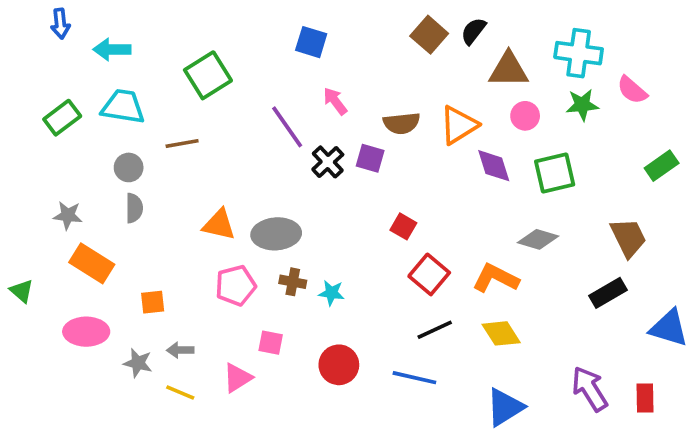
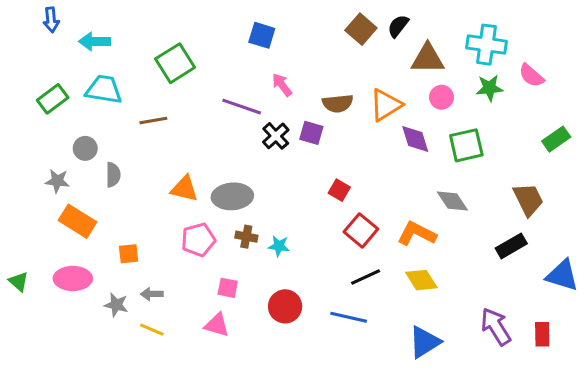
purple line: (287, 127) -> (242, 107), turned -36
gray circle: (129, 167) -> (85, 148), moved
gray diamond: (538, 239) -> (452, 201), turned 40
green triangle: (22, 291) -> (19, 282), moved
pink triangle: (237, 378) -> (217, 325), moved, turned 48

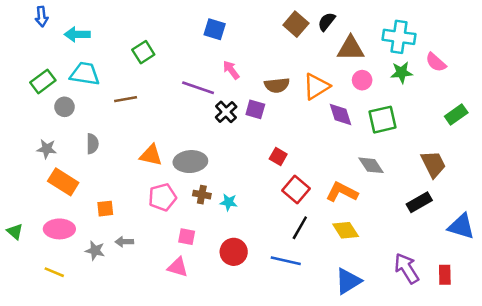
green square: (175, 63) -> (143, 52), size x0.7
gray circle: (85, 148) -> (64, 107), moved
black line: (366, 277) -> (300, 228), turned -35
yellow line: (152, 330) -> (54, 272), moved

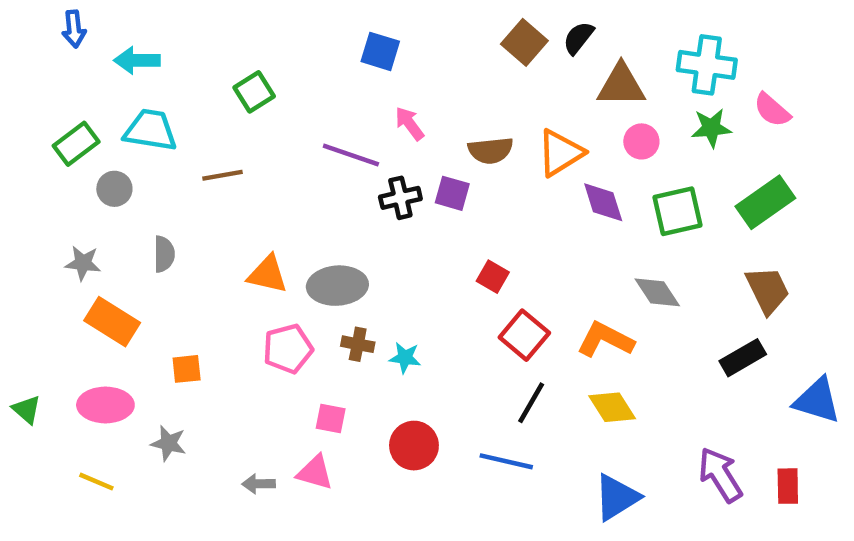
black cross: (226, 112) -> (400, 198), turned 30
green rectangle: (456, 114) -> (765, 202), moved, size x1.4
gray arrow: (124, 242) -> (259, 484), moved

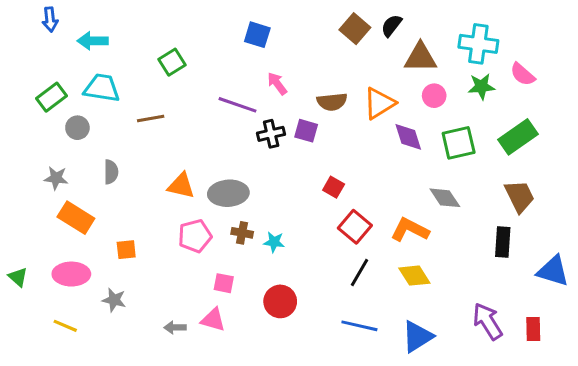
black rectangle: (743, 358) -> (503, 242), turned -56
blue line: (506, 461) -> (359, 326), moved

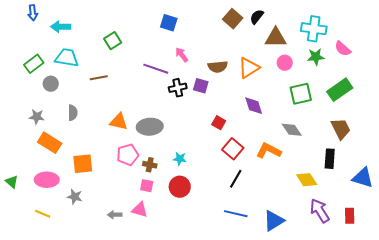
purple diamond: (408, 137) -> (254, 106), moved
brown cross: (242, 233) -> (150, 165), moved
orange square: (126, 250) -> (83, 164), size x1.5
yellow diamond: (414, 276) -> (307, 180), moved
red circle: (280, 301) -> (180, 187), moved

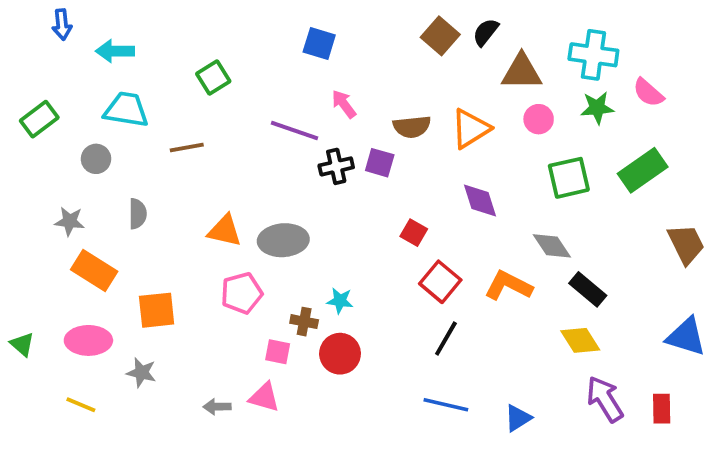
green rectangle: (34, 64) -> (39, 119), moved
brown trapezoid: (341, 129) -> (686, 244), moved
black rectangle: (330, 159) -> (588, 289), moved, turned -54
brown cross: (150, 165) -> (304, 322), moved
blue triangle: (274, 221) -> (518, 418), size x0.7

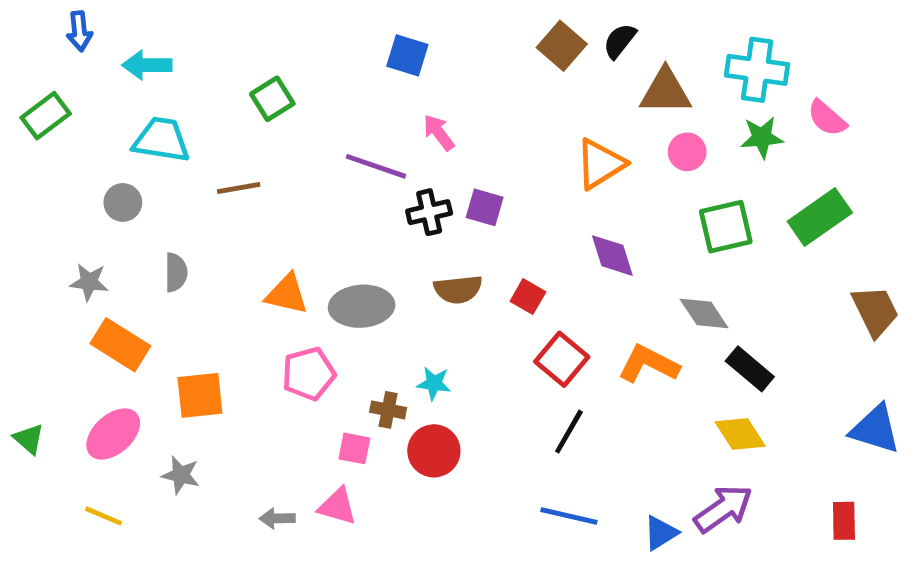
green rectangle: (39, 119) -> (46, 116), moved
brown semicircle: (412, 127) -> (458, 289), moved
pink ellipse: (88, 340) -> (113, 434), turned -42
purple arrow: (605, 399) -> (723, 509), moved, turned 87

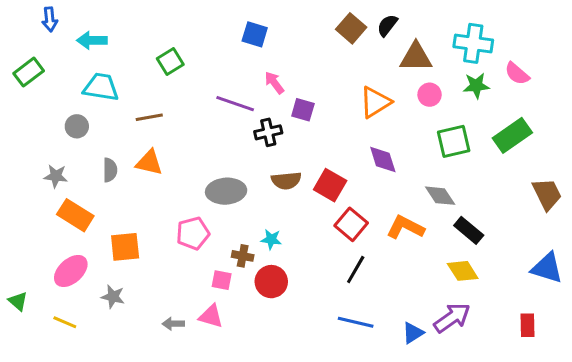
purple square: (485, 207) -> (303, 110), moved
orange triangle: (287, 294) -> (149, 162), moved
red square: (528, 297) -> (330, 185), size x1.5
green triangle: (29, 439) -> (18, 301), moved

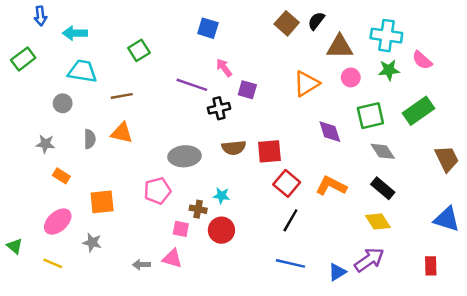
purple diamond: (383, 159) -> (330, 132), moved
red square: (330, 185) -> (269, 151), turned -35
gray diamond: (440, 196) -> (383, 151), moved
orange rectangle: (75, 215) -> (61, 176), size x0.6

